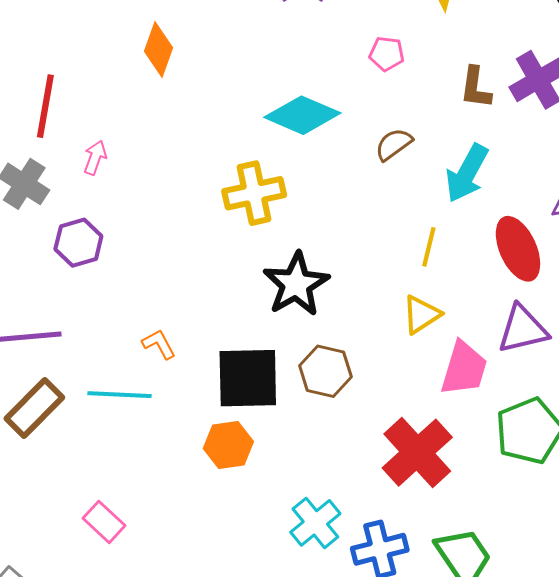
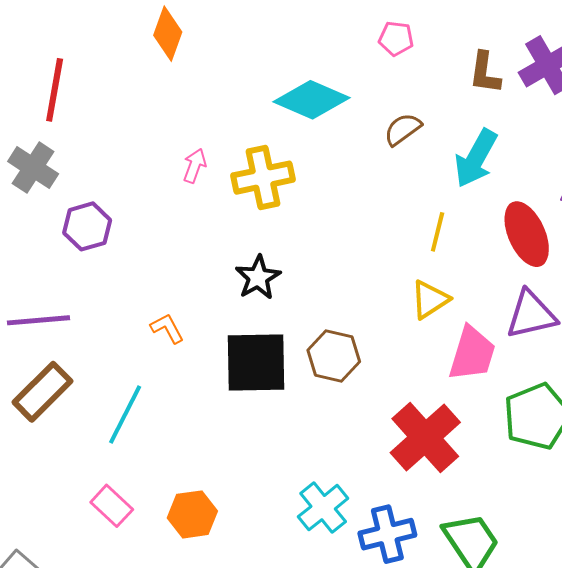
pink arrow: (95, 158) -> (195, 166), moved
black star: (296, 284) -> (258, 277), moved, size x0.7
cyan line: (119, 395) -> (125, 415), moved, turned -66
orange hexagon: (228, 445) -> (192, 514), moved

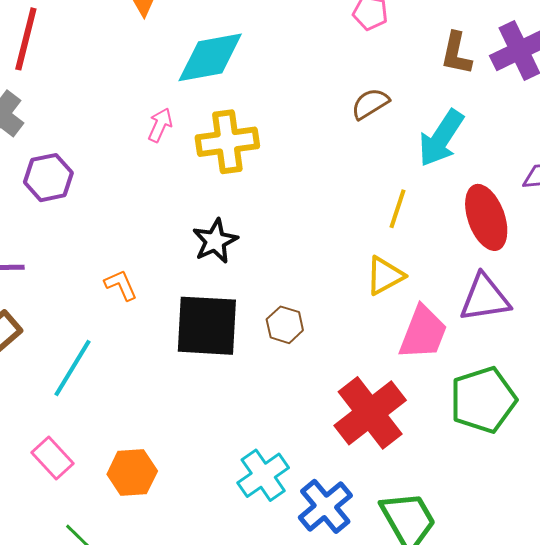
cyan diamond: (312, 100) -> (210, 57), moved, turned -38
brown hexagon: (334, 356) -> (285, 325), size x0.7
blue cross: (387, 534) -> (325, 506), turned -30

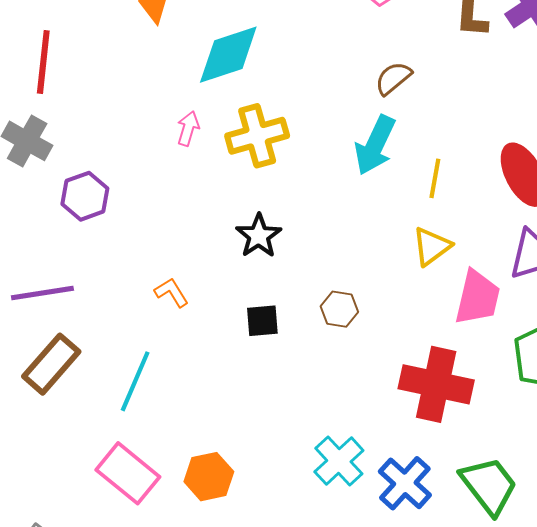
cyan arrow: (441, 138) -> (375, 145), moved
black square: (207, 326) -> (262, 321), size x0.5
red cross: (370, 413) -> (436, 384), turned -32
pink rectangle: (52, 458) -> (128, 473), size x1.5

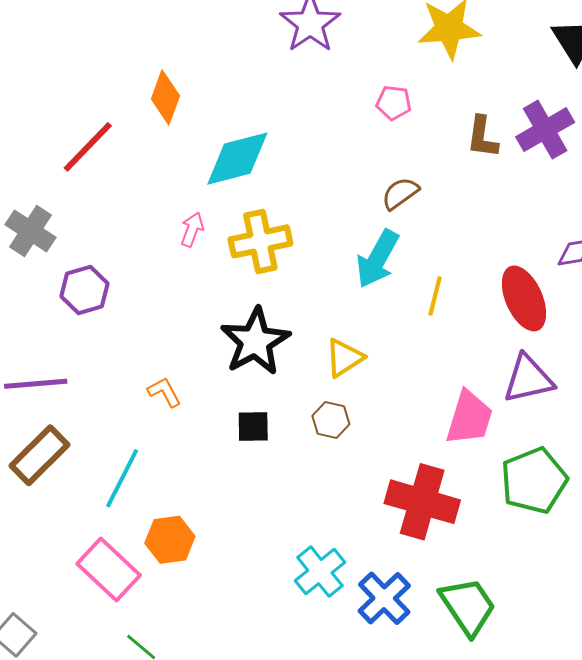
red line: (43, 62) -> (88, 147), moved, turned 34
black star: (259, 236) -> (255, 341), size x1.5
yellow triangle: (432, 246) -> (344, 358), moved
orange hexagon: (209, 477) -> (170, 540), moved

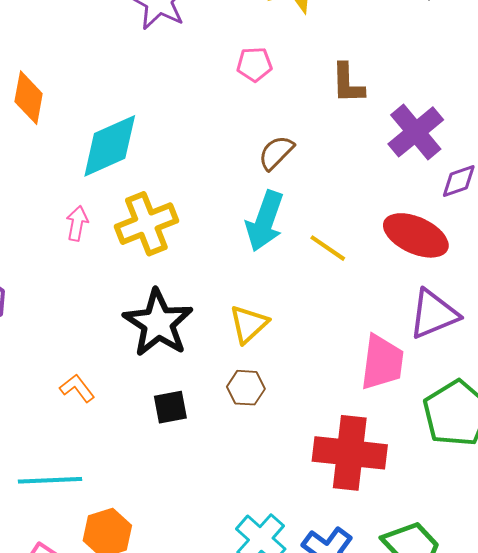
purple cross: (545, 130) -> (416, 132), moved
yellow line: (435, 296) -> (328, 248), turned -60
red ellipse: (524, 298) -> (416, 235), turned -32
cyan line: (122, 478) -> (50, 480), turned 70

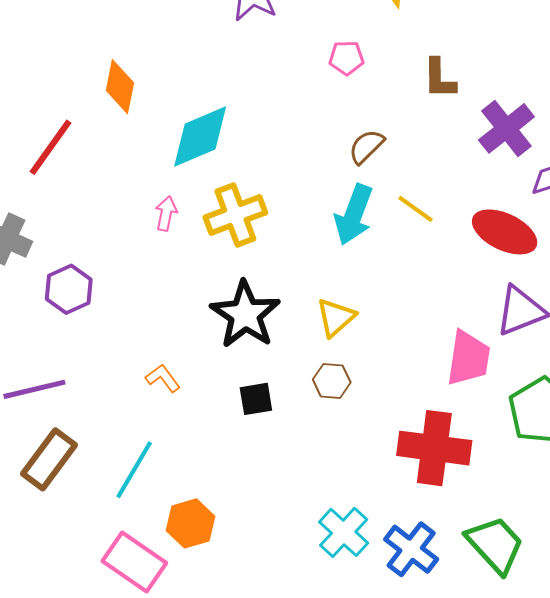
yellow line: (328, 248) -> (415, 209), moved
cyan line: (50, 480) -> (134, 470), turned -58

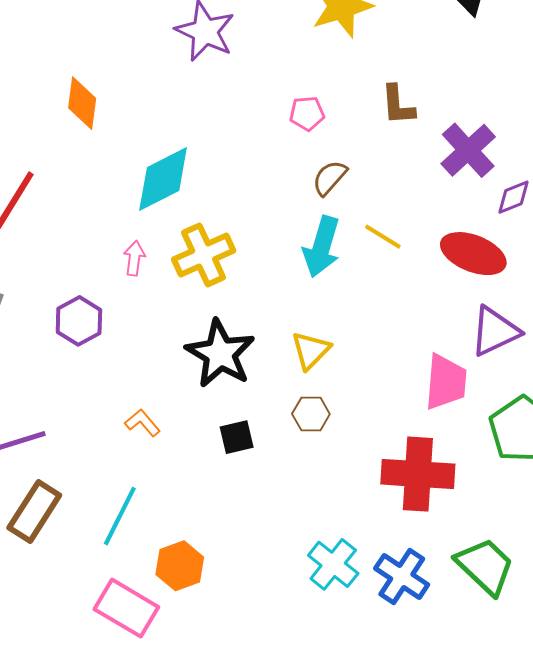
pink pentagon: (346, 58) -> (307, 113), moved
orange diamond: (120, 87) -> (82, 103), moved
purple hexagon: (69, 289) -> (79, 321), moved

